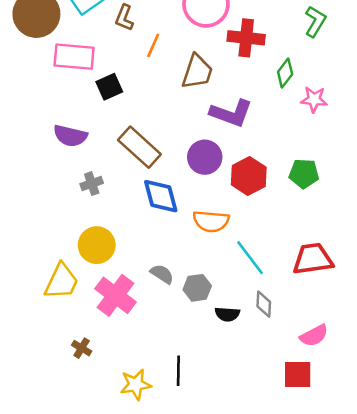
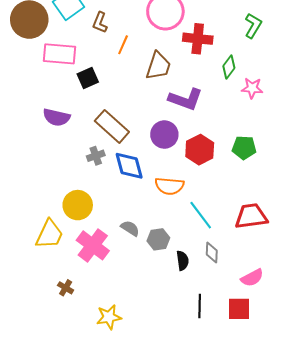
gray cross: (92, 184) -> (96, 156), moved
black semicircle: (227, 314) -> (183, 261), turned -102
black line: (178, 371) -> (200, 306), moved

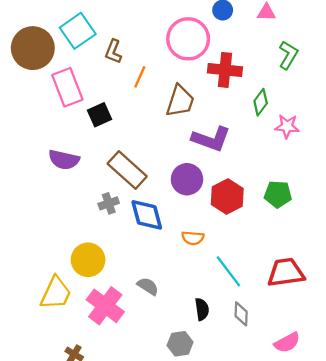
pink rectangle: (59, 54) -> (67, 87), turned 64
orange semicircle: (169, 186) -> (193, 238), size x0.7
gray hexagon: (158, 239) -> (180, 344), moved
black semicircle: (183, 261) -> (202, 309), moved

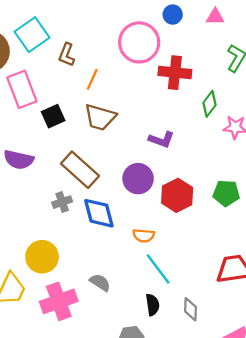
brown trapezoid: (180, 101) -> (100, 117), moved, turned 88
purple L-shape: (211, 139) -> (161, 140), size x0.7
cyan line: (228, 271) -> (158, 269), moved
pink cross: (105, 306) -> (59, 301), turned 33

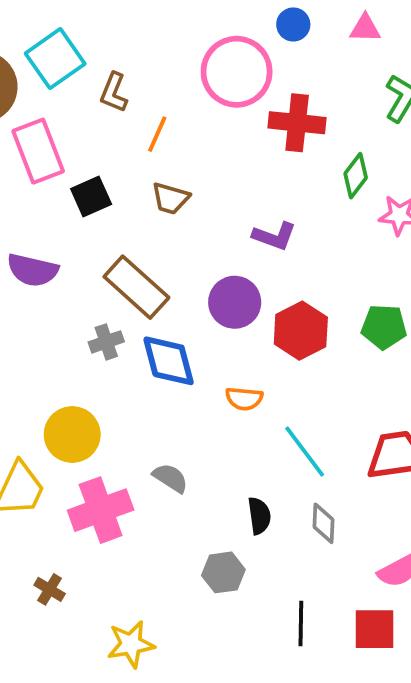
brown trapezoid: (100, 117) -> (170, 198), size x0.7
cyan line: (158, 269) -> (305, 452), moved

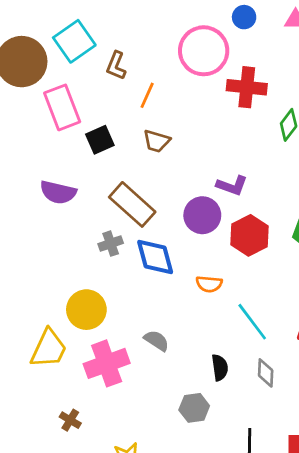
purple L-shape: (274, 236) -> (232, 186), moved

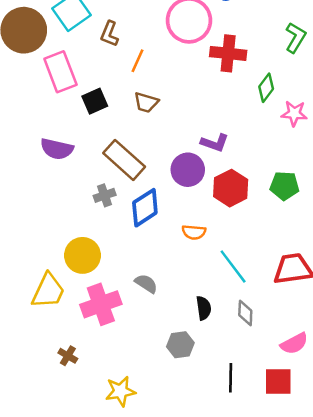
blue diamond: (155, 257) -> (145, 208), turned 72

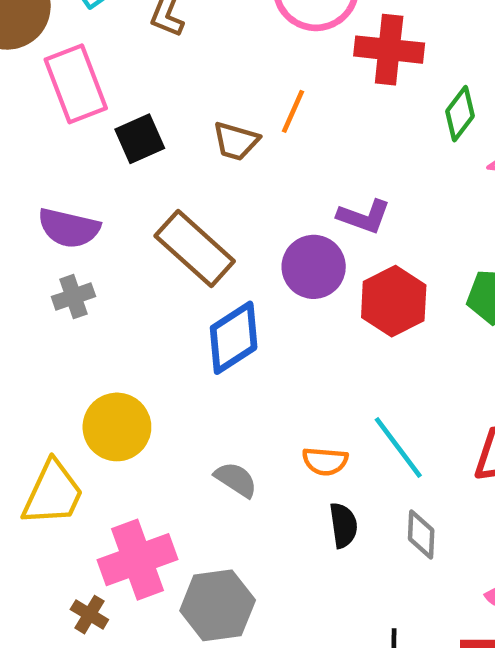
orange line: (138, 61) -> (293, 111), moved
gray cross: (105, 195) -> (73, 297), moved
orange semicircle: (194, 232) -> (325, 461), moved
pink cross: (101, 304) -> (137, 560), moved
gray hexagon: (180, 345) -> (218, 605), moved, size x1.4

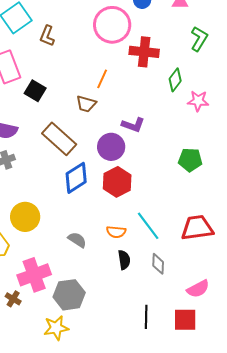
black square: (140, 139) -> (35, 91), turned -35
brown trapezoid: (236, 141) -> (86, 104), moved
red hexagon: (394, 301) -> (117, 182), moved

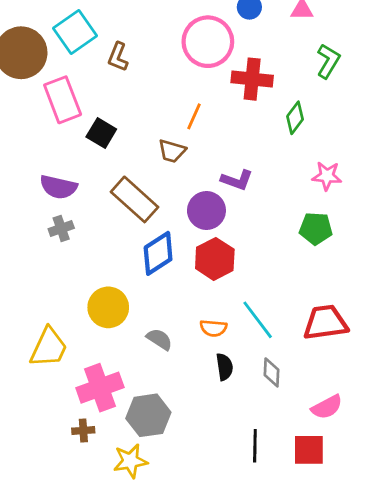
pink star: (198, 101) -> (327, 176), moved
yellow circle: (25, 217) -> (108, 307), moved
brown cross: (13, 299) -> (83, 431), moved, turned -35

